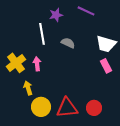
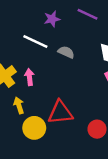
white line: (42, 34) -> (35, 41), turned -55
red triangle: (67, 108) -> (60, 113), moved

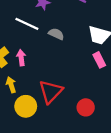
red triangle: (60, 113) -> (51, 92), turned -40

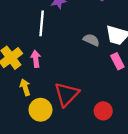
white line: (27, 24) -> (42, 23), turned 70
gray semicircle: (56, 34) -> (91, 40), moved

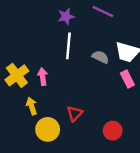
white line: (42, 23) -> (68, 46), moved
red triangle: (67, 94) -> (75, 113), size x0.6

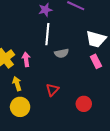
gray semicircle: (100, 57) -> (62, 53), moved, turned 144
yellow circle: (48, 129) -> (20, 107), moved

